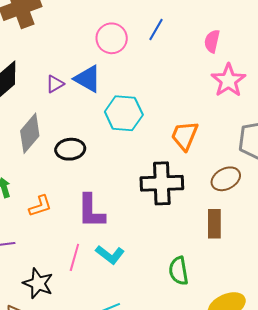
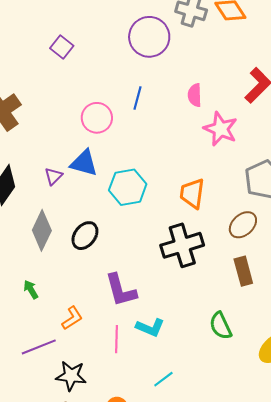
black ellipse: (70, 149) -> (85, 236), turned -32
orange L-shape: (40, 206) -> (72, 318), moved
black star: (38, 283) -> (71, 376), moved

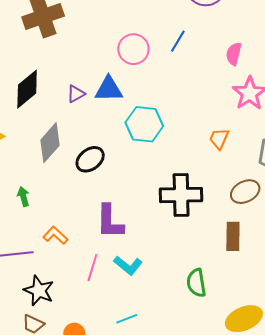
blue triangle: (84, 163) -> (109, 89), turned -32
orange trapezoid: (192, 193) -> (219, 139), moved, size x0.7
orange L-shape: (72, 318) -> (55, 235), turned -120

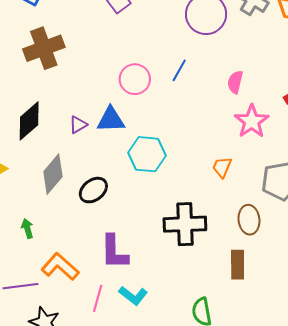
brown ellipse: (245, 192) -> (249, 220), turned -68
orange L-shape: (55, 235) -> (60, 267), size x1.5

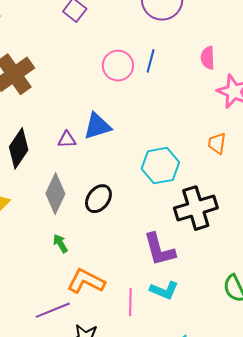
pink circle: (135, 79) -> (118, 66), moved
purple triangle: (78, 125) -> (67, 139), turned 42
cyan hexagon: (147, 154) -> (160, 166), moved
green arrow: (27, 229) -> (60, 243), moved
purple L-shape: (114, 252) -> (159, 250), moved

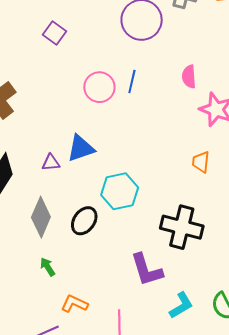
cyan hexagon: (160, 166) -> (120, 191), moved
black cross: (196, 208) -> (182, 227), turned 33
orange L-shape: (86, 281) -> (74, 304), size x0.7
cyan L-shape: (164, 290) -> (181, 305), moved, turned -52

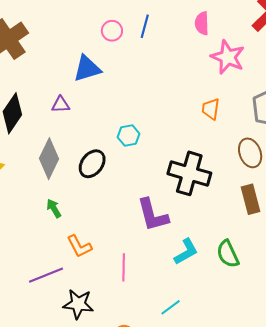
pink circle: (99, 87) -> (112, 31), size x0.7
blue triangle: (81, 148) -> (87, 69), moved
cyan hexagon: (120, 191) -> (129, 135), size x0.6
orange L-shape: (74, 304) -> (79, 246), turned -144

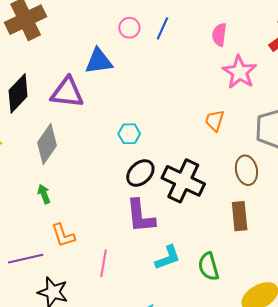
purple triangle: (61, 104) -> (67, 92), size x1.8
black ellipse: (92, 164) -> (140, 173), moved

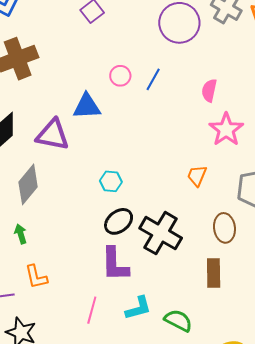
pink line: (104, 263) -> (92, 310), moved
green semicircle: (208, 266) -> (178, 320), turned 128

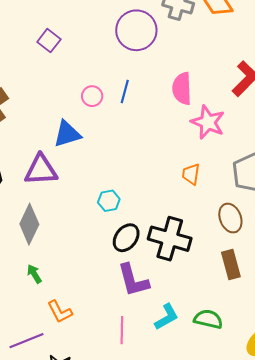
pink semicircle: (209, 90) -> (182, 89), size x1.4

